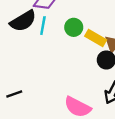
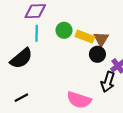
black semicircle: (23, 21) -> (21, 58), moved

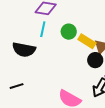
black semicircle: (21, 58) -> (24, 50), turned 40

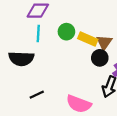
black line: (17, 86) -> (37, 95), moved

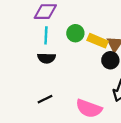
black semicircle: (21, 59) -> (46, 58), moved, size x0.7

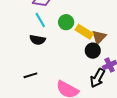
cyan line: (46, 35) -> (40, 20), turned -42

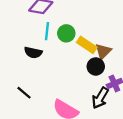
cyan line: (40, 20) -> (47, 31), moved, turned 35
black line: (30, 75) -> (24, 93), turned 56

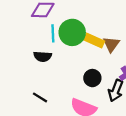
green circle: (66, 33) -> (72, 32), size x1.5
black circle: (96, 66) -> (92, 78), moved

